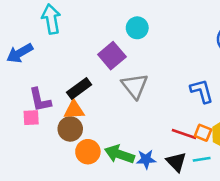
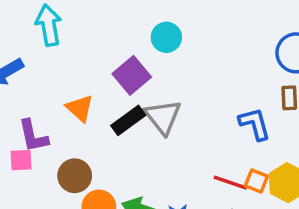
black rectangle: (79, 88) -> (128, 120), moved
orange triangle: (74, 110) -> (80, 108), moved, turned 45

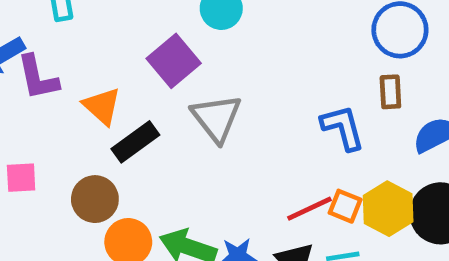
black rectangle: (128, 120) -> (135, 142), moved
purple L-shape: (33, 136) -> (38, 78), moved
red line: (230, 183) -> (309, 209), turned -44

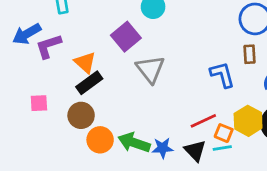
purple L-shape: (38, 78) -> (48, 46), turned 84
black rectangle: (135, 142) -> (89, 83), moved
orange square: (345, 206) -> (224, 133), moved

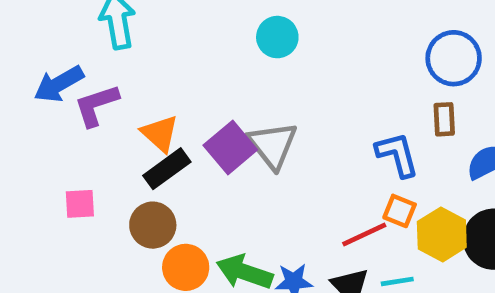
purple square: (126, 37) -> (230, 148), moved
orange square: (224, 133) -> (400, 211), moved

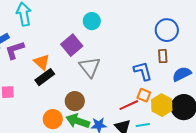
purple square: (230, 148) -> (72, 45), moved
brown circle: (153, 225) -> (75, 101), moved

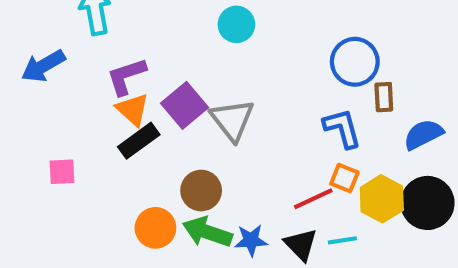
blue circle: (167, 30) -> (355, 62), moved
purple square: (72, 45) -> (184, 105), moved
purple L-shape: (15, 50) -> (126, 76), moved

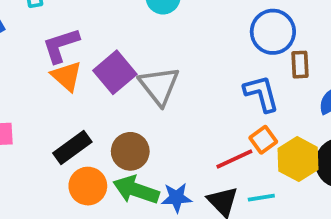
black rectangle: (139, 141) -> (72, 147), moved
orange square: (344, 178) -> (263, 140), turned 32

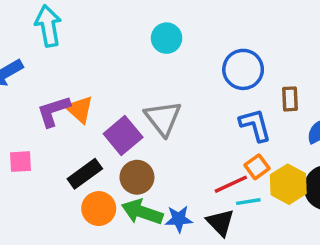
blue circle: (273, 32) -> (243, 69), moved
purple L-shape: (61, 45) -> (53, 111), moved
purple square: (115, 72) -> (123, 135), moved
cyan line: (261, 198) -> (248, 202), moved

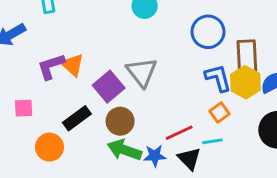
brown rectangle: (290, 99) -> (247, 56), size x1.6
red line: (231, 184) -> (179, 133), moved
yellow hexagon: (288, 184) -> (245, 82), moved
orange circle: (99, 209) -> (49, 147), moved

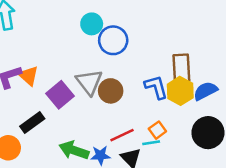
blue circle: (208, 32) -> (113, 40), moved
orange square: (220, 113) -> (157, 130), moved
brown circle: (120, 121) -> (111, 91), moved

